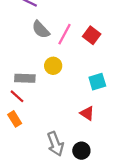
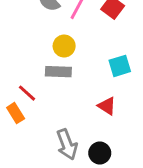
gray rectangle: (25, 78) -> (58, 72), moved
red line: (17, 96) -> (27, 93), moved

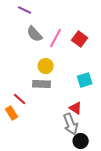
gray arrow: (67, 144) -> (71, 124), moved
black circle: (100, 153) -> (81, 141), moved

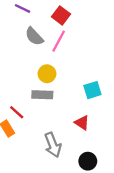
red square: (80, 39) -> (61, 15), moved
gray arrow: (71, 124) -> (53, 145), moved

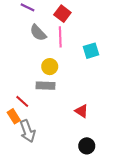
pink line: (59, 41) -> (60, 37), turned -30
cyan square: (92, 90) -> (91, 51), moved
gray arrow: (53, 145) -> (28, 131), moved

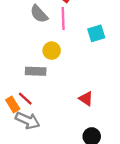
gray rectangle: (45, 86) -> (36, 71), moved
red line: (22, 101) -> (25, 99), moved
gray arrow: (28, 131) -> (28, 120), turned -45

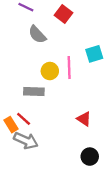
pink line: (63, 18) -> (69, 68), moved

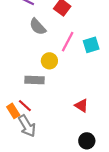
pink line: (69, 68) -> (68, 42), moved, turned 30
gray arrow: (26, 141) -> (27, 126), turned 35

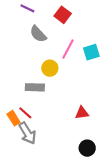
red triangle: (81, 106) -> (82, 113), turned -40

